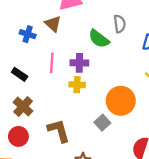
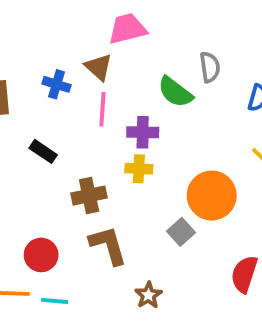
pink line: (52, 63) -> (102, 109), moved
brown cross: (23, 107) -> (89, 196), moved, turned 36

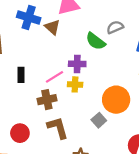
gray semicircle: (210, 67) -> (115, 27), turned -105
blue cross: (56, 84) -> (29, 17), moved, size x1.5
pink line: (102, 109) -> (55, 77), moved, turned 54
black rectangle: (43, 151) -> (21, 75), turned 56

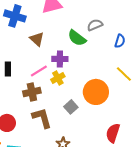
brown triangle: (52, 27) -> (37, 39), moved
yellow cross: (75, 84) -> (58, 78), turned -32
gray square: (99, 120) -> (71, 107), moved

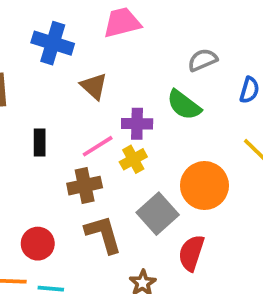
green semicircle: (77, 38) -> (184, 105), moved
gray square: (71, 107) -> (158, 214), size x1.5
red semicircle: (113, 133) -> (191, 253), moved

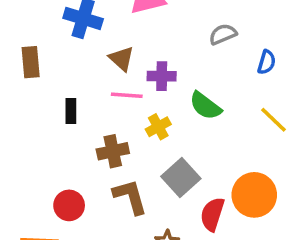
green semicircle: (184, 105) -> (205, 106), moved
purple cross: (137, 124) -> (162, 76), moved
pink line: (98, 146) -> (127, 95), moved, turned 36
orange circle: (204, 186) -> (254, 195), moved

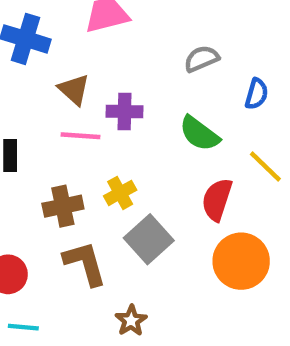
green semicircle: (205, 106) -> (199, 134), moved
yellow cross: (158, 127) -> (120, 193), moved
red semicircle: (212, 214) -> (217, 200), moved

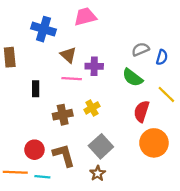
gray semicircle: (202, 59) -> (140, 49), moved
gray square: (149, 239) -> (101, 146), moved
brown L-shape: (85, 263) -> (64, 155), moved

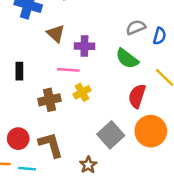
pink line: (72, 79) -> (68, 70), moved
gray square: (101, 146) -> (111, 135), moved

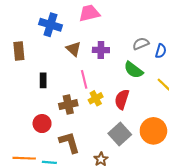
purple cross: (84, 46) -> (101, 50), moved
pink line: (68, 70) -> (84, 79), turned 72
red semicircle: (137, 96) -> (122, 99), moved
red circle: (18, 139) -> (42, 124), moved

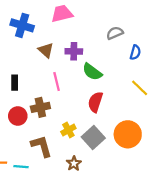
gray semicircle: (141, 44) -> (115, 33), moved
green semicircle: (133, 70) -> (92, 72), moved
yellow cross: (96, 98) -> (68, 130), moved
red circle: (42, 124) -> (18, 116), moved

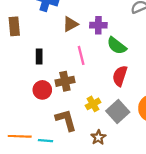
brown triangle: (46, 50) -> (70, 24), turned 49

